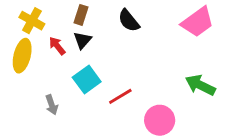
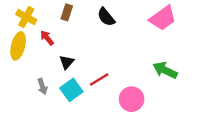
black triangle: (82, 40) -> (67, 62), moved
cyan square: (87, 79) -> (71, 90), moved

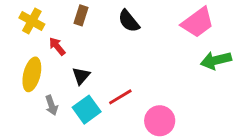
yellow ellipse: (18, 46) -> (32, 74), moved
green arrow: (165, 70) -> (216, 60), moved, turned -40

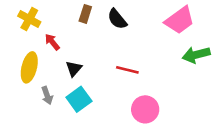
brown rectangle: (81, 15) -> (85, 14), moved
red line: (120, 97) -> (127, 70), moved, turned 45

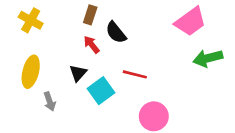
black semicircle: (117, 19) -> (116, 32), moved
red arrow: (52, 42) -> (92, 45), moved
cyan square: (79, 99) -> (101, 91), moved

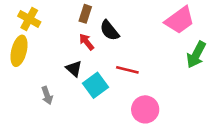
green arrow: (208, 58) -> (196, 55), turned -48
yellow ellipse: (31, 72) -> (19, 51), moved
black triangle: (78, 73) -> (74, 69), turned -30

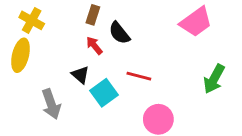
green arrow: (196, 55) -> (214, 79), moved
gray arrow: (47, 95) -> (51, 104), size x1.5

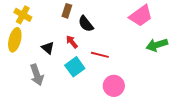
red arrow: (94, 46) -> (72, 42), moved
black triangle: (80, 75) -> (48, 48), moved
green arrow: (214, 79) -> (157, 45), moved, turned 45

